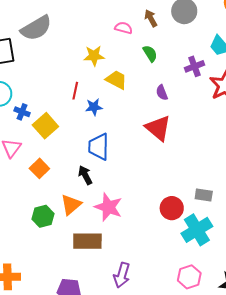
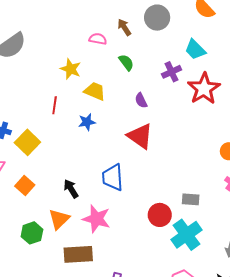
yellow star: (94, 56) -> (71, 69), turned 30
blue star: (94, 107) -> (87, 122), moved
blue trapezoid: (99, 147) -> (113, 177), moved

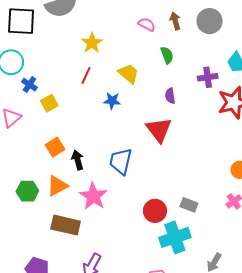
yellow star: (71, 69) -> (92, 43), moved
yellow square: (27, 142) -> (49, 103), size x0.7
orange square: (25, 185) -> (55, 147), moved

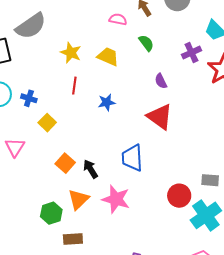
yellow trapezoid: (129, 74) -> (108, 57), moved
blue cross: (29, 85) -> (29, 98), moved
brown rectangle: (66, 225) -> (73, 239), moved, size x0.7

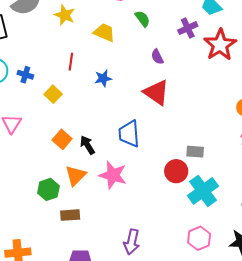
yellow star: (71, 53) -> (65, 15), moved
yellow square: (47, 123) -> (53, 94), moved
gray rectangle: (210, 180) -> (195, 152), moved

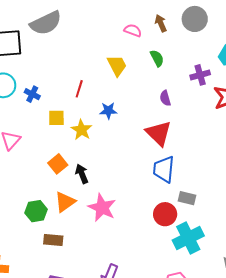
yellow star: (65, 15) -> (81, 130), moved
yellow trapezoid: (104, 32) -> (117, 66), turned 30
yellow square: (53, 94) -> (56, 118), turned 36
blue trapezoid: (129, 134) -> (164, 169), moved

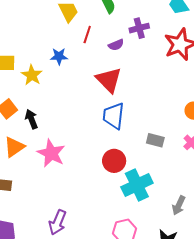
purple cross: (200, 75) -> (139, 28), moved
red line: (79, 89) -> (87, 35), moved
purple semicircle: (165, 98) -> (116, 45), turned -98
gray rectangle: (187, 198) -> (155, 140), moved

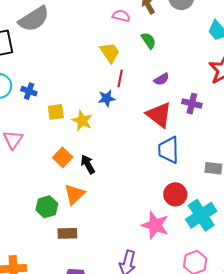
purple cross: (139, 28) -> (192, 104), moved, turned 36
red line: (87, 35) -> (120, 78), moved
pink star: (51, 153) -> (155, 225), moved

